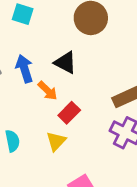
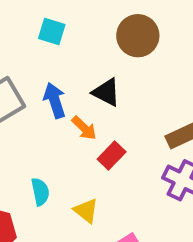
yellow triangle: (56, 141) -> (86, 211), moved, turned -35

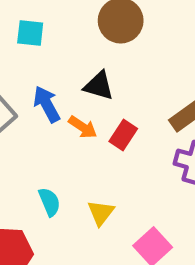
red rectangle: (112, 156) -> (123, 135), moved
yellow triangle: (86, 211) -> (101, 213), turned 40

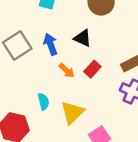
orange arrow: (83, 127) -> (67, 71), moved
yellow triangle: (101, 213) -> (72, 112), size x1.5

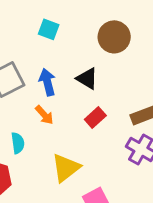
orange arrow: (67, 71) -> (44, 115), moved
cyan semicircle: (43, 102) -> (18, 143), moved

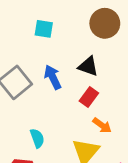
orange arrow: (44, 115) -> (102, 125), moved
red rectangle: (95, 117) -> (89, 97), moved

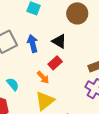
orange arrow: (102, 125) -> (43, 77), moved
cyan semicircle: (37, 138) -> (13, 84), turned -32

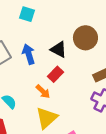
brown circle: (77, 13) -> (85, 38), moved

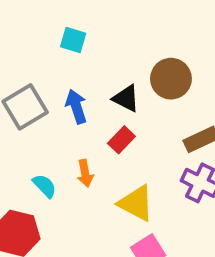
orange arrow: (43, 91) -> (85, 173), moved, turned 35
yellow triangle: (47, 118) -> (136, 203), moved, turned -50

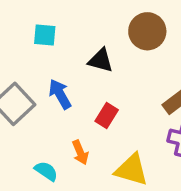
brown circle: (171, 79) -> (147, 31), moved
black triangle: (126, 98) -> (101, 60), moved

